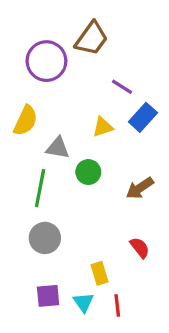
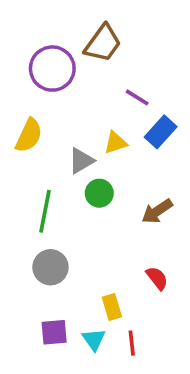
gray triangle: (58, 148) -> (81, 161), moved, turned -40

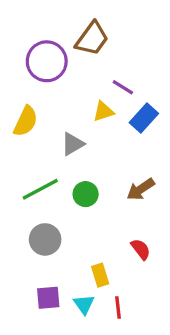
yellow triangle: (115, 143) -> (103, 112), moved
green circle: (99, 193) -> (86, 194), moved
green line: (45, 211) -> (40, 189), turned 51

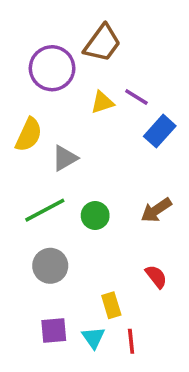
yellow triangle: (103, 112) -> (102, 102), moved
gray triangle: (73, 144) -> (65, 158), moved

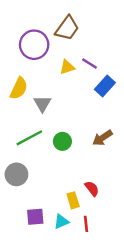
gray triangle: (65, 158) -> (42, 104), turned -30
gray circle: (50, 266) -> (16, 174), moved
red semicircle: (156, 277) -> (92, 189), moved
cyan triangle: (93, 338) -> (61, 222), turned 42

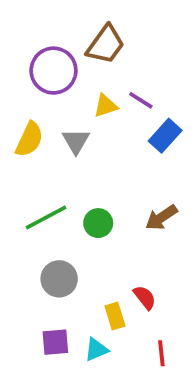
gray triangle: (42, 104) -> (76, 141), moved
gray circle: (16, 174) -> (59, 279), moved
red line: (86, 224) -> (161, 353), moved

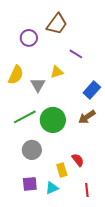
purple circle: (54, 71) -> (29, 38), size x0.7
yellow triangle: (106, 106) -> (57, 72), moved
blue rectangle: (165, 136) -> (92, 90), moved
gray triangle: (76, 141) -> (38, 85), moved
green circle: (98, 223) -> (53, 120), size x1.6

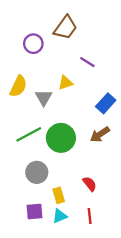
yellow rectangle: (62, 170) -> (59, 195), moved
red line: (87, 190) -> (90, 216), moved

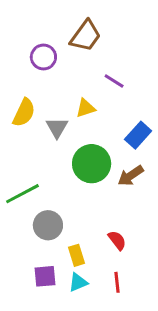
green line: (29, 134) -> (22, 194), moved
green circle: (61, 138) -> (92, 164), moved

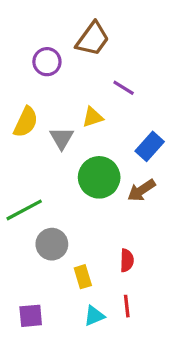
red semicircle: (117, 240) -> (127, 260), turned 40
purple square: (45, 276) -> (31, 316), moved
cyan triangle: (78, 282) -> (94, 316), moved

